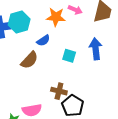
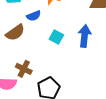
brown cross: (59, 91) -> (24, 69), moved

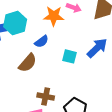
blue arrow: (85, 36) -> (97, 48), turned 55

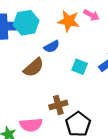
brown cross: (46, 97) -> (58, 105), moved, turned -35

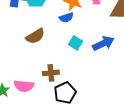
blue semicircle: (52, 47) -> (66, 18), moved

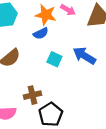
blue arrow: (103, 43) -> (84, 56), turned -115

